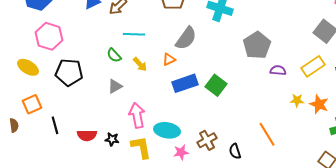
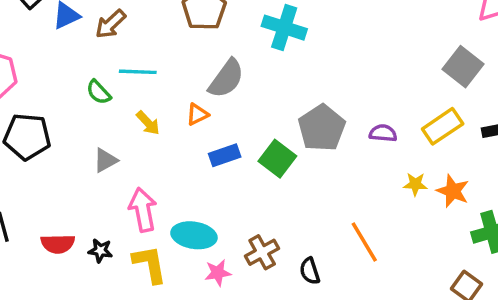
gray pentagon: (257, 45) -> (322, 128), moved
green semicircle: (114, 55) -> (99, 92), moved
blue rectangle: (185, 83) -> (225, 155), size x0.7

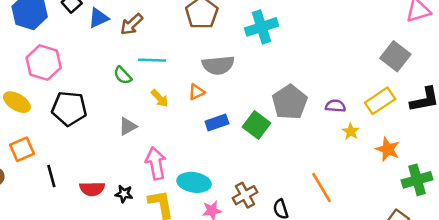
cyan cross: (284, 28) -> (262, 27), turned -36
gray semicircle: (226, 79) -> (218, 65), turned 48
yellow star: (415, 184) -> (351, 131), moved, turned 30

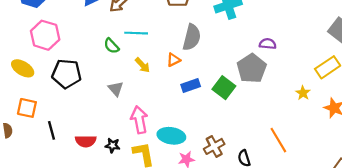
gray semicircle: (218, 65) -> (192, 37), turned -70
purple semicircle: (335, 106) -> (268, 44), moved
gray triangle: (128, 126) -> (116, 89), turned -42
orange square: (22, 149) -> (27, 108), turned 36

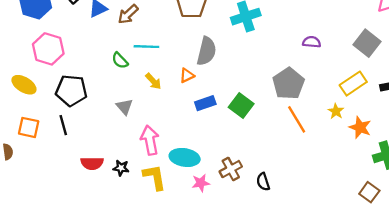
purple semicircle: (268, 44) -> (312, 42), moved
gray pentagon: (252, 68) -> (289, 84), moved
yellow star: (303, 93) -> (336, 111), moved
black line: (52, 130) -> (63, 125), moved
orange line: (278, 140) -> (297, 119), moved

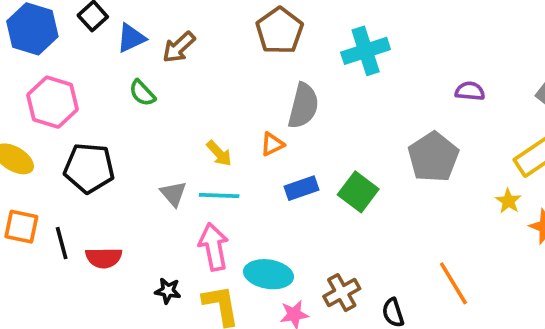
cyan line: (146, 47) -> (219, 195), moved
green semicircle: (120, 60) -> (142, 93), moved
orange line: (297, 119) -> (453, 283), moved
black line: (63, 125) -> (62, 243), moved
red semicircle: (92, 163) -> (104, 258), moved

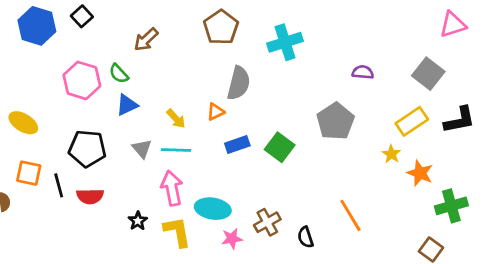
blue triangle: (131, 38) -> (127, 105), moved
pink hexagon: (53, 102) -> (82, 80), moved
black pentagon: (89, 168) -> (87, 149), moved
black star: (168, 291) -> (138, 221), turned 30

